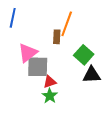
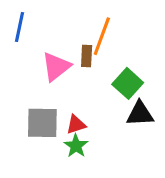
pink triangle: (28, 53) -> (56, 67), moved
gray square: (38, 67) -> (42, 123), moved

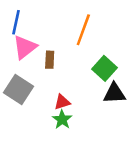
brown rectangle: (87, 56) -> (50, 60), moved
pink triangle: (56, 67) -> (25, 47), moved
gray square: (42, 123) -> (19, 90), moved, turned 32

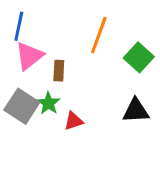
green square: (104, 68) -> (139, 57), moved
green star: (62, 119) -> (48, 103), moved

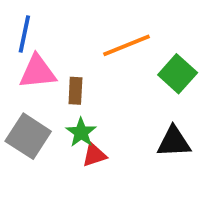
orange line: (99, 35) -> (127, 45), turned 48
pink triangle: (29, 56) -> (38, 72), turned 32
green star: (48, 103) -> (81, 132), moved

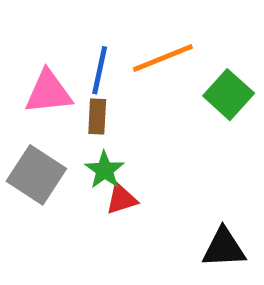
blue line: (24, 34) -> (100, 70), moved
black triangle: (174, 142) -> (224, 248), moved

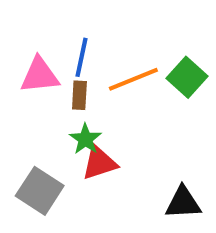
orange line: (163, 58) -> (133, 79), moved
gray square: (36, 175) -> (40, 191), moved
red triangle: (122, 199) -> (99, 163), size x1.4

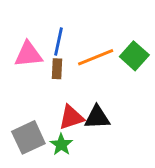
green star: (85, 139) -> (61, 145), moved
gray square: (40, 191) -> (28, 137), turned 32
black triangle: (183, 203) -> (97, 117), moved

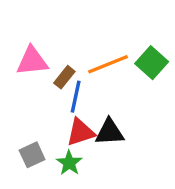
blue line: (58, 42) -> (76, 97), moved
brown rectangle: (57, 69) -> (64, 77), turned 36
gray square: (28, 137) -> (32, 155), size x0.7

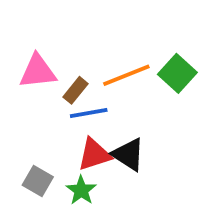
blue line: (76, 97) -> (89, 113), turned 68
black triangle: (110, 132) -> (128, 154), turned 36
gray square: (32, 155) -> (38, 181), turned -35

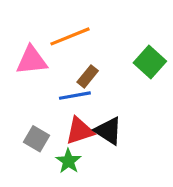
orange line: (126, 75) -> (70, 36), moved
brown rectangle: (75, 90) -> (88, 76), moved
gray square: (38, 181) -> (36, 139), moved

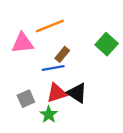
gray square: (36, 139) -> (26, 99), turned 36

